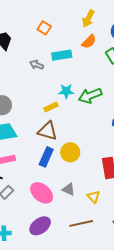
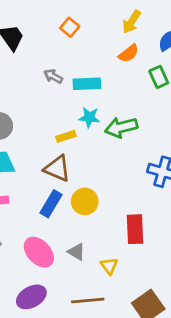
cyan rectangle: (62, 55) -> (87, 84), moved

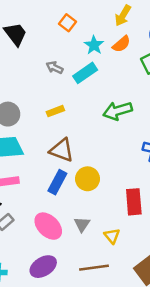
cyan rectangle: (87, 84) -> (85, 73), turned -30
cyan star: (89, 117) -> (94, 45), moved, turned 30
yellow rectangle: (66, 136) -> (55, 111), moved
gray triangle: (76, 252) -> (82, 224), turned 35

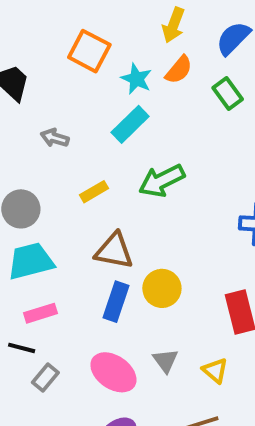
orange square: (67, 23) -> (89, 51), size x1.5
gray arrow: (55, 68) -> (55, 138), moved
green arrow: (118, 111) -> (162, 181), moved

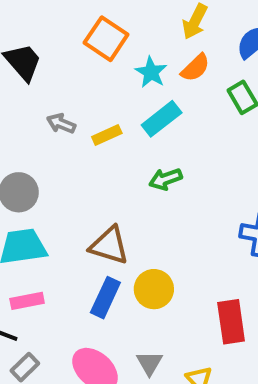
cyan rectangle: (130, 124) -> (162, 119), moved
green arrow: (162, 181) -> (166, 179), size x0.7
yellow rectangle: (94, 192) -> (107, 135), moved

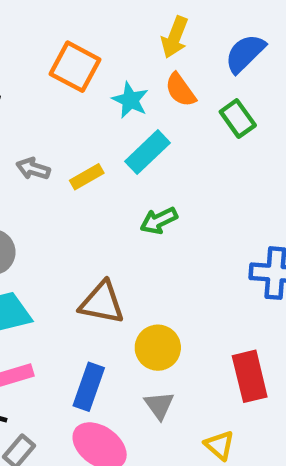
orange semicircle: (195, 68) -> (180, 90), turned 104
blue rectangle: (105, 298) -> (89, 387), moved
gray triangle: (149, 363) -> (159, 405), moved

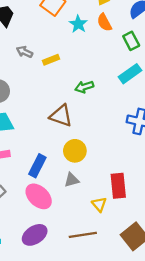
cyan rectangle: (147, 152) -> (130, 74), moved
brown triangle: (102, 303) -> (61, 116), moved
red rectangle: (250, 376) -> (118, 186), moved
gray triangle: (159, 405) -> (72, 180), turned 42

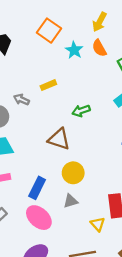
gray arrow: (25, 52) -> (21, 100), moved

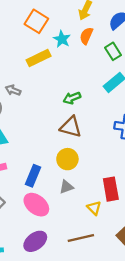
orange semicircle: (99, 48) -> (86, 36), turned 56
yellow rectangle: (48, 85) -> (39, 58), moved, size x1.5
brown triangle: (59, 139) -> (71, 127), moved

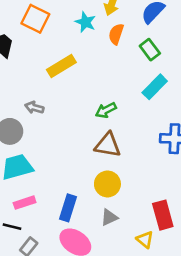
orange square: (36, 21) -> (35, 19), moved
cyan star: (62, 39) -> (85, 22), moved

